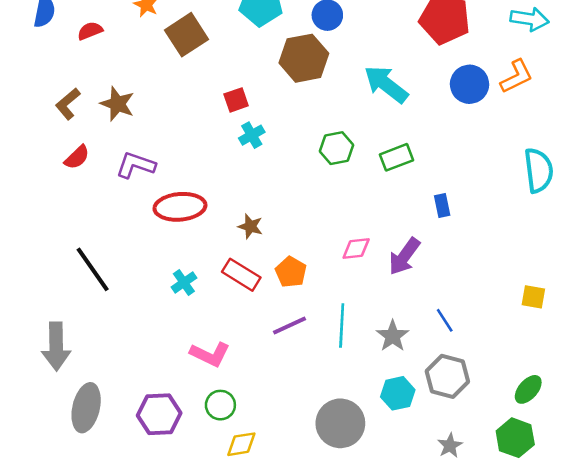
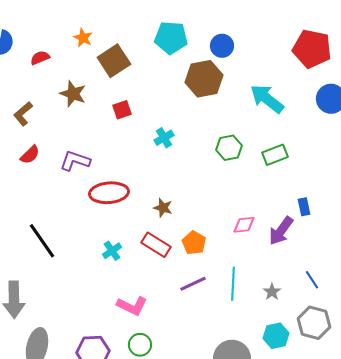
red square: (236, 100) -> (122, 110), moved
brown star: (117, 104) -> (73, 94), moved
blue rectangle: (442, 206) -> (304, 207), moved
gray star: (393, 336) -> (272, 292), size x0.7

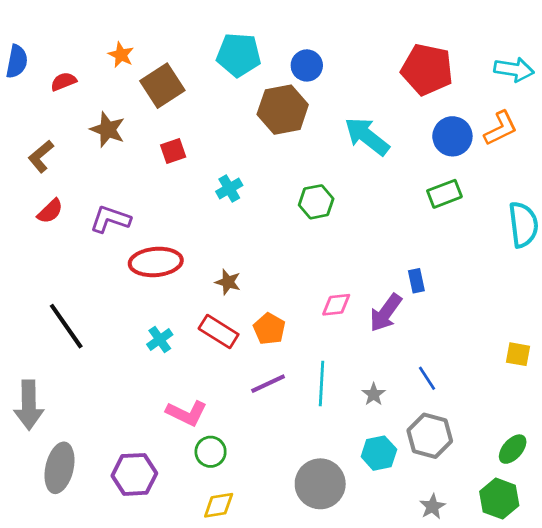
green rectangle: (275, 155) -> (444, 194), moved
green circle: (140, 345) -> (211, 452), moved

